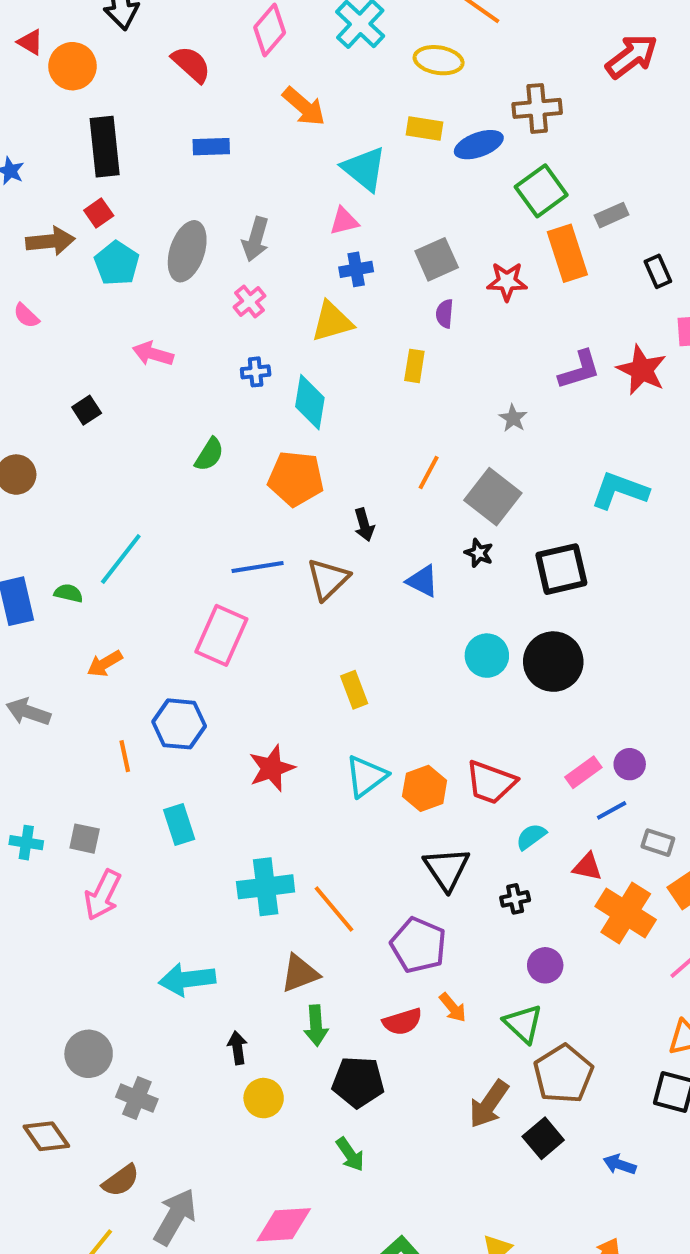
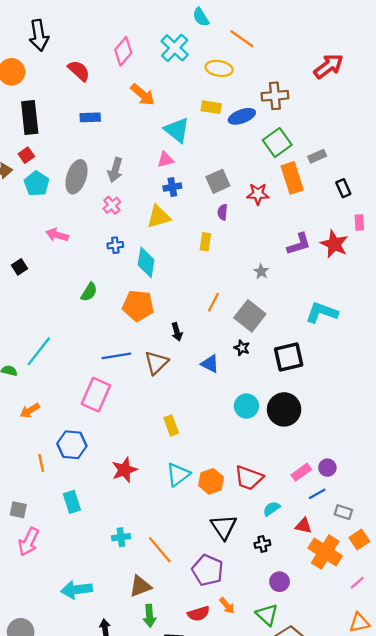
cyan cross: (266, 887) -> (121, 537), size x0.6

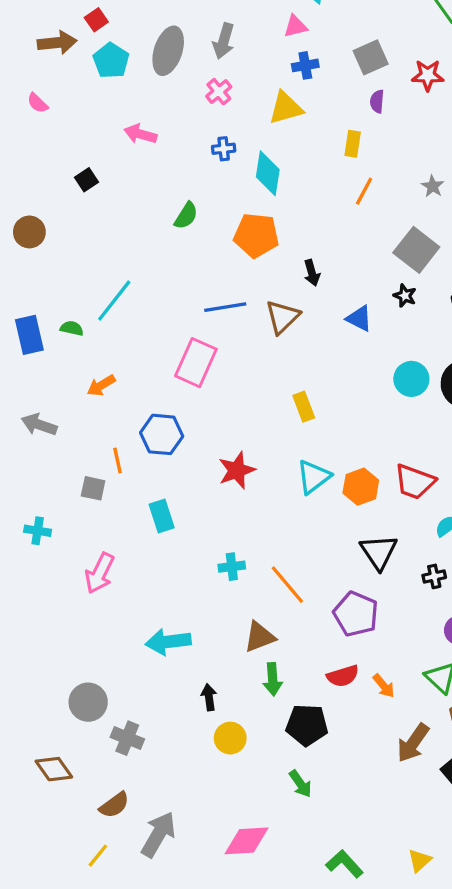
orange line: (213, 302) -> (364, 191), moved
gray square: (18, 510) -> (93, 488), moved
orange arrow: (227, 606) -> (384, 686), moved

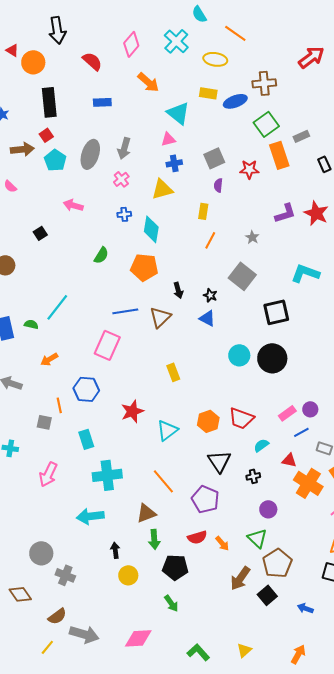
black star: (405, 296) -> (210, 295), moved
cyan triangle: (313, 477) -> (167, 430), moved
cyan cross: (232, 567) -> (107, 475), moved, size x1.8
gray arrow: (158, 834) -> (84, 634), turned 76

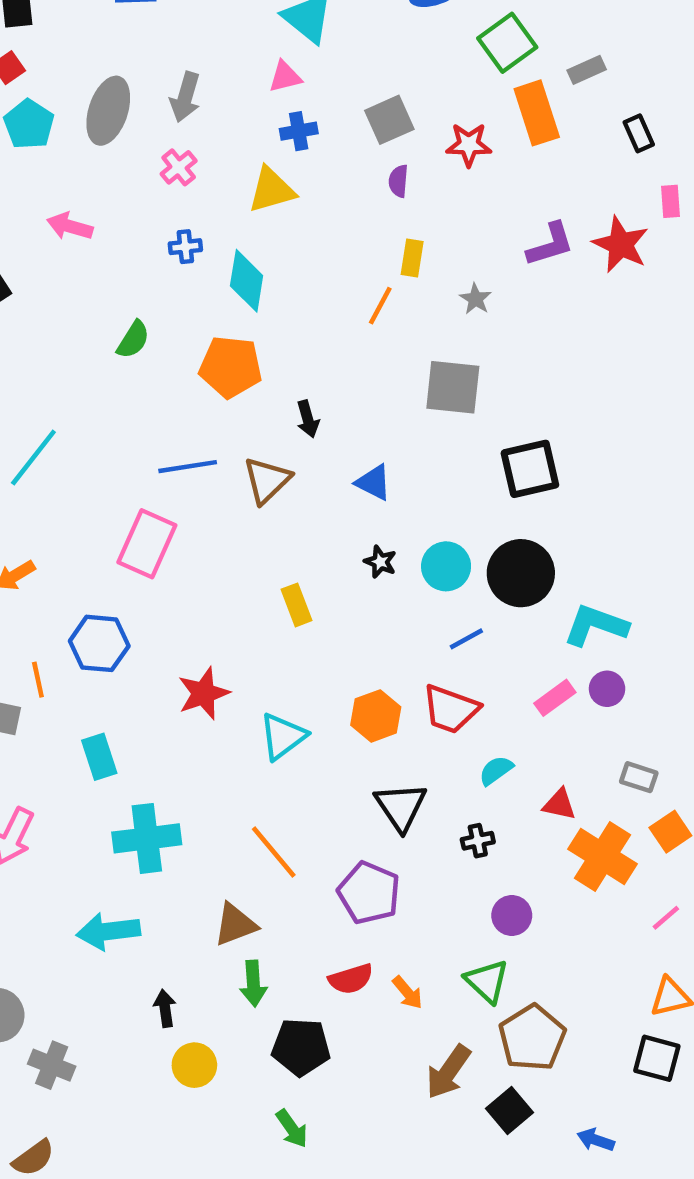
yellow rectangle: (203, 211) -> (412, 258), moved
cyan L-shape: (305, 273) -> (596, 625), moved
gray square: (242, 276) -> (453, 387), turned -32
black star: (210, 295) -> (380, 562), moved
blue line: (301, 432) -> (466, 639), moved

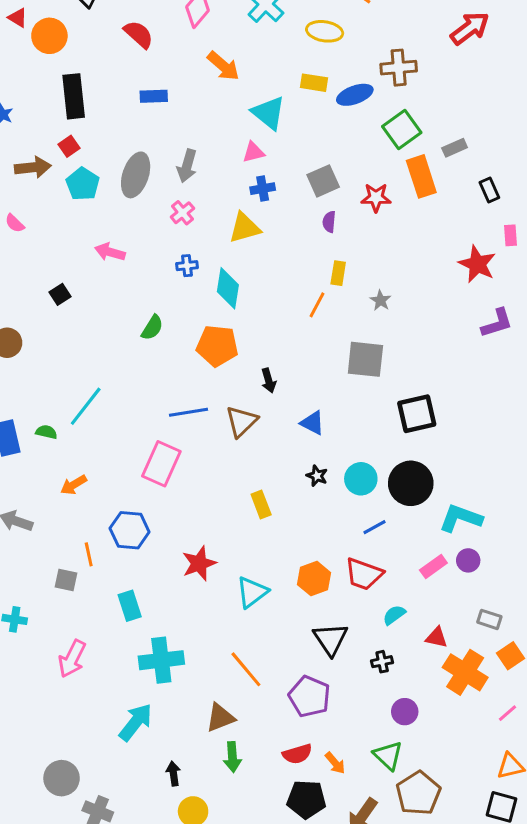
purple L-shape: (550, 244) -> (497, 323), moved
cyan arrow: (108, 931) -> (136, 722), turned 135
black pentagon: (301, 1047) -> (306, 799), moved

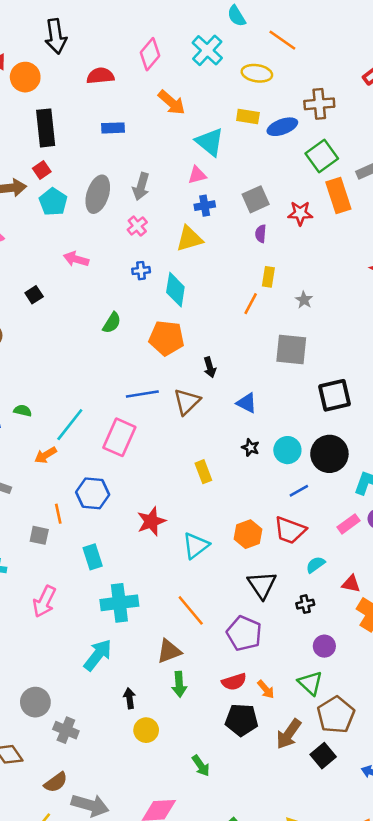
red semicircle: (139, 34) -> (100, 76), turned -48
cyan line: (86, 406) -> (70, 425), moved

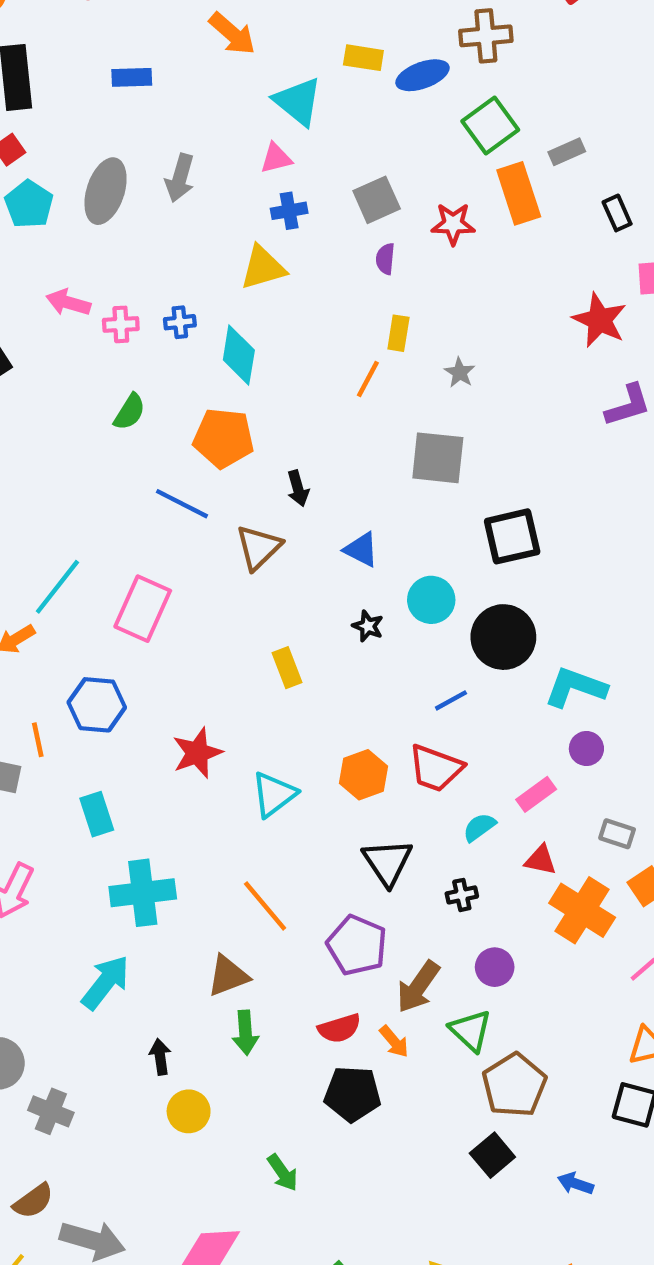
pink cross: (137, 226) -> (121, 324), moved, turned 36
blue line: (142, 394) -> (182, 504), moved, turned 36
cyan circle: (287, 450) -> (431, 600), moved
pink rectangle: (349, 524) -> (536, 794), moved
brown arrow: (289, 734) -> (418, 987), moved

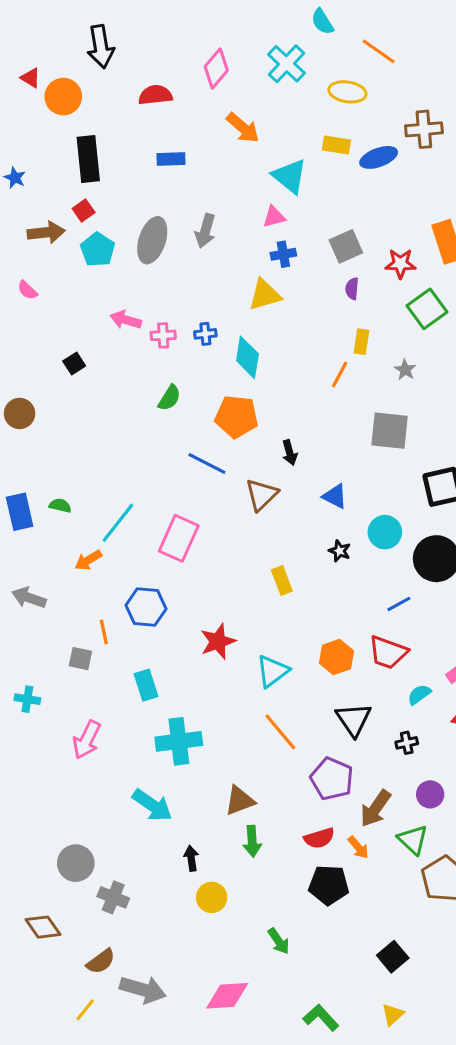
green square: (490, 126) -> (427, 309), moved
orange line: (265, 906) -> (280, 732), moved
cyan arrow: (106, 982) -> (152, 805), turned 87
black square: (492, 1155) -> (393, 957), moved

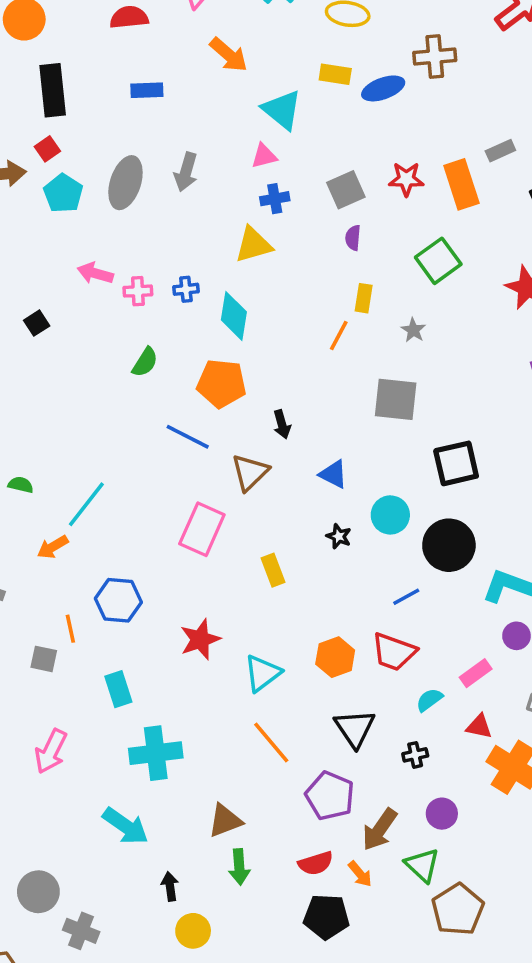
red star: (400, 264) -> (406, 179), moved
pink rectangle: (179, 538) -> (202, 529), moved

